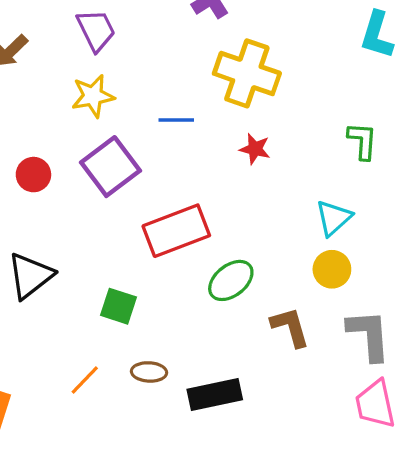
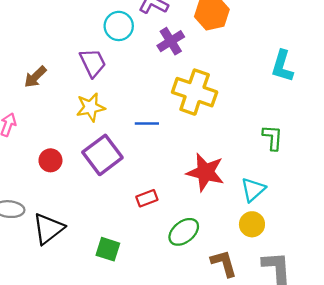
red star: (255, 149) -> (205, 172), moved, size x1.8
red rectangle: (176, 231) -> (147, 198), size x0.5

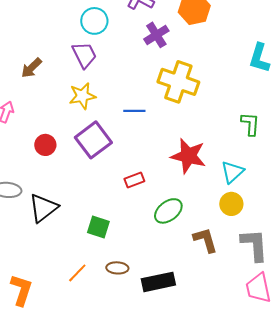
cyan circle: (119, 26) -> (94, 21), moved

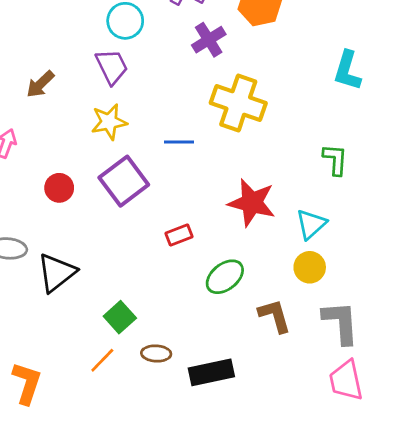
green square: (98, 227) -> (120, 317), moved, turned 30

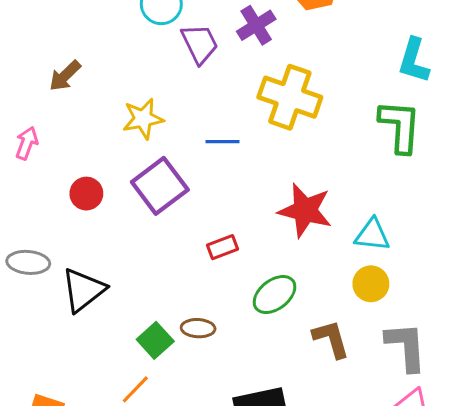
purple trapezoid: (112, 67) -> (200, 44), moved
green L-shape: (335, 160) -> (400, 126), moved, size x1.5
cyan triangle: (311, 224) -> (372, 235), turned 48
brown ellipse: (156, 353) -> (198, 328), moved

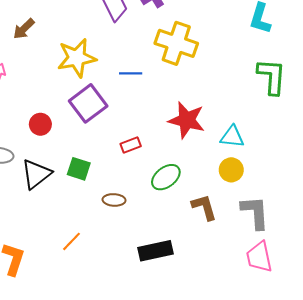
yellow star: (143, 119) -> (77, 58), size x1.4
green L-shape: (400, 126) -> (272, 77), moved
red circle: (86, 194) -> (40, 124), moved
green square: (155, 340) -> (79, 169), moved, turned -30

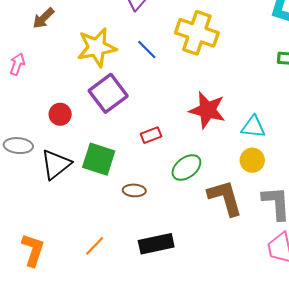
blue line: (131, 73) -> (147, 49), moved, turned 45
green square: (79, 169) -> (99, 159), size x1.4
brown L-shape: (204, 207) -> (225, 198), size x1.4
orange line: (71, 241) -> (95, 246), moved
black rectangle: (156, 251) -> (156, 244), moved

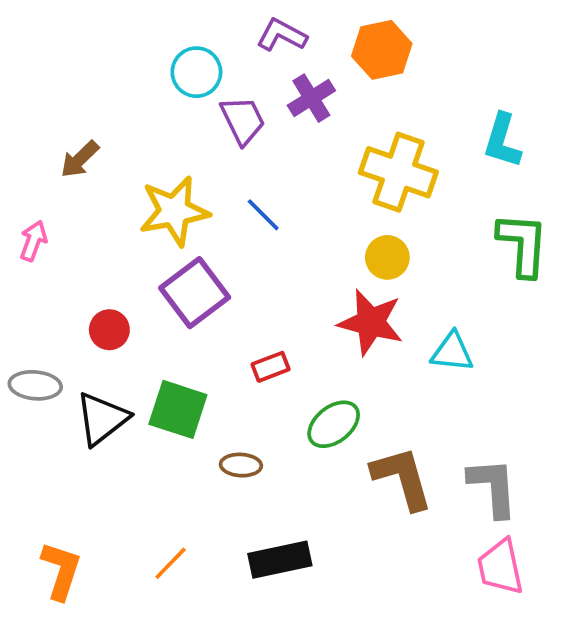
yellow cross: (197, 33) -> (398, 172), moved
yellow circle: (252, 160) -> (387, 257), moved

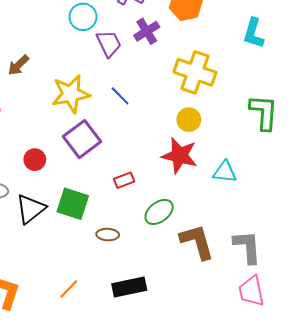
cyan L-shape: (502, 141) -> (253, 33), moved

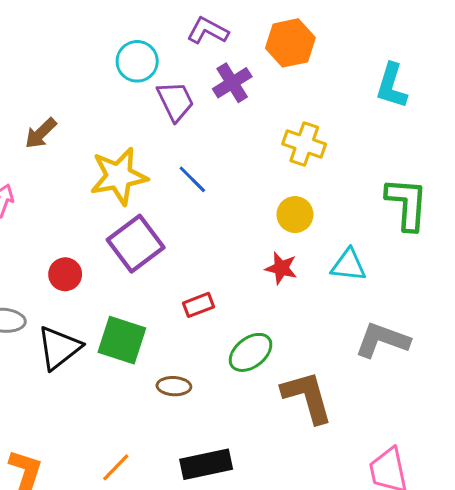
yellow cross: (195, 72) -> (304, 144), size x0.7
red star: (180, 155) -> (281, 268), size x0.6
cyan triangle: (225, 172) -> (349, 265), moved
gray L-shape: (247, 247) -> (382, 340), moved, turned -66

